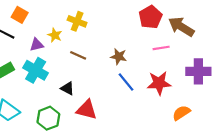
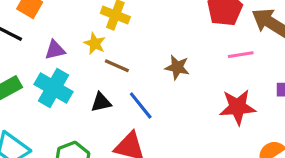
yellow star: (55, 35) -> (95, 44), moved
blue line: (126, 82) -> (141, 105), moved
black triangle: (67, 88) -> (101, 102), moved, turned -40

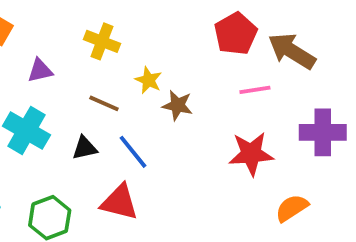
yellow star: (95, 44) -> (148, 80), moved
purple triangle: (55, 50) -> (40, 70), moved

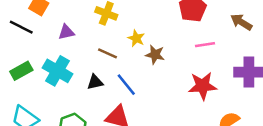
brown arrow: (292, 51) -> (241, 22), moved, size x0.7

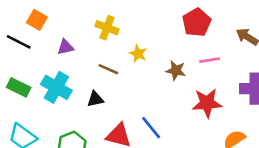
brown star: (155, 55) -> (176, 71), moved
green rectangle: (21, 71) -> (19, 87), turned 55
blue line: (126, 85) -> (151, 128), moved

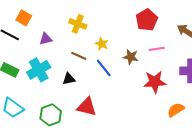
cyan cross: (56, 87) -> (39, 70), turned 30
blue line: (151, 128) -> (104, 68), moved

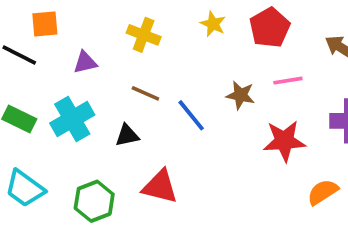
orange square: (24, 18) -> (45, 24), turned -35
yellow star: (102, 44) -> (213, 24), moved

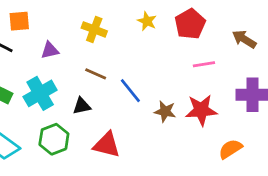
brown star: (240, 95) -> (165, 111), moved
green hexagon: (94, 201) -> (54, 139), moved

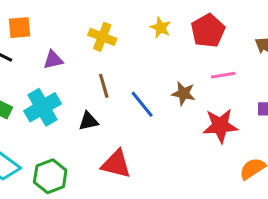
brown line: (96, 74) -> (104, 86), turned 50
brown star: (165, 111) -> (183, 93), moved
green hexagon: (54, 139) -> (50, 176), moved

